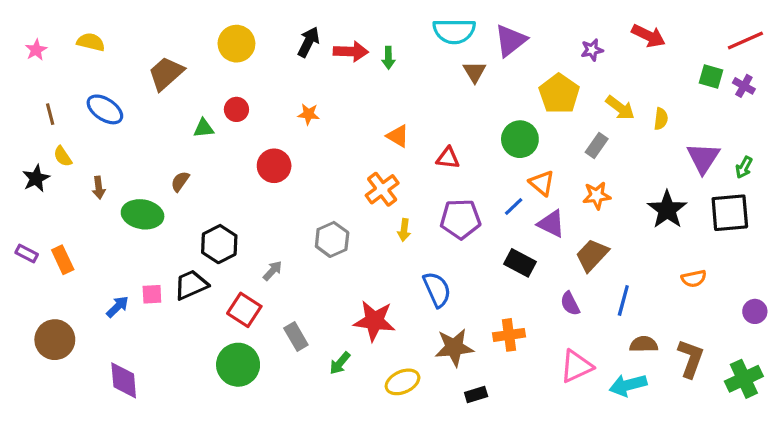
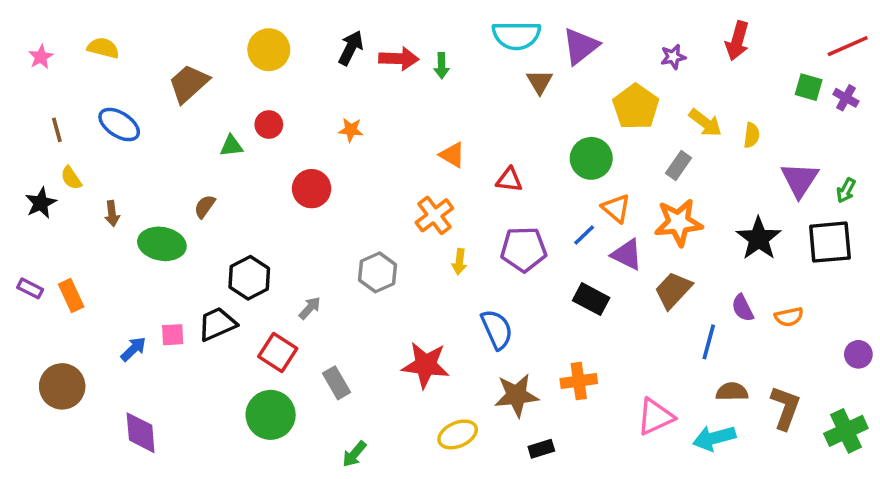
red arrow: (648, 36) -> (737, 41), turned 80
orange star: (597, 196) -> (678, 222), size x1.5
purple semicircle: (570, 304) -> (743, 308), moved
green arrow: (340, 363) -> (354, 454), moved

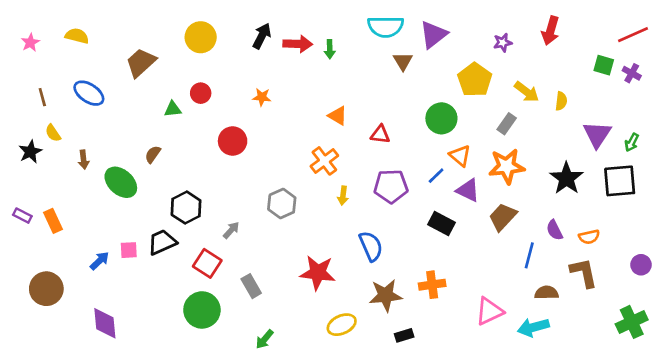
green ellipse: (162, 244) -> (121, 182), turned 32
brown L-shape: (785, 408) -> (584, 273), moved, turned -32

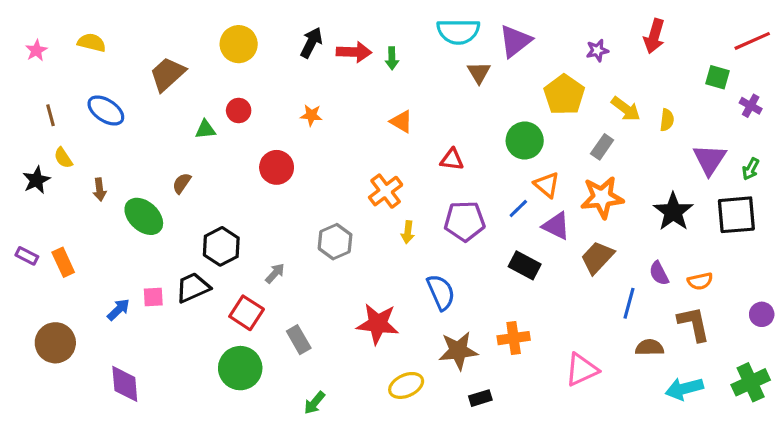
purple cross: (632, 73) -> (751, 106), moved
orange triangle: (338, 116) -> (401, 122), moved
cyan arrow: (533, 327) -> (684, 389), moved

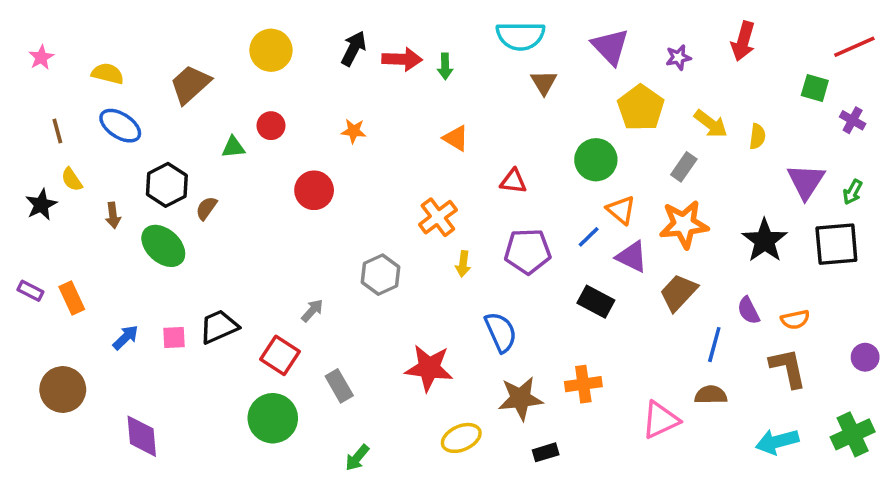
purple triangle: (515, 41) -> (610, 47), moved, turned -36
yellow semicircle: (92, 43) -> (108, 74), moved
black hexagon: (221, 246) -> (167, 185), moved
blue arrow: (119, 310) -> (126, 337), moved
brown semicircle: (649, 348) -> (711, 395), moved

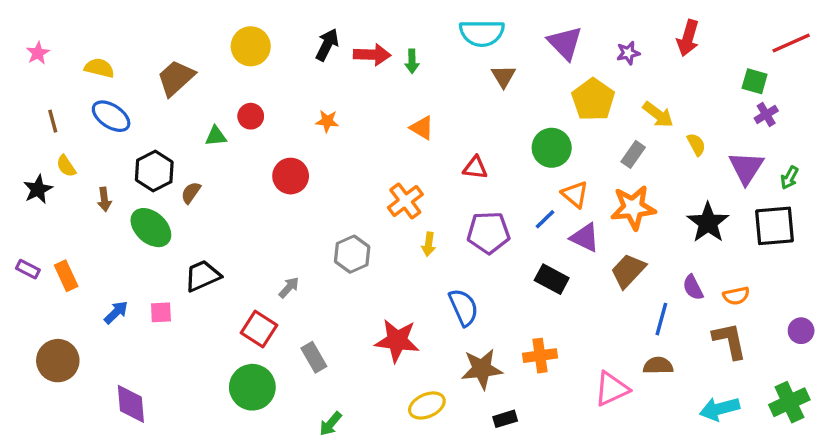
purple cross: (853, 120) -> (766, 115), moved, turned 30
yellow semicircle: (757, 136) -> (696, 144), moved, turned -35
black trapezoid: (219, 327) -> (202, 276), moved

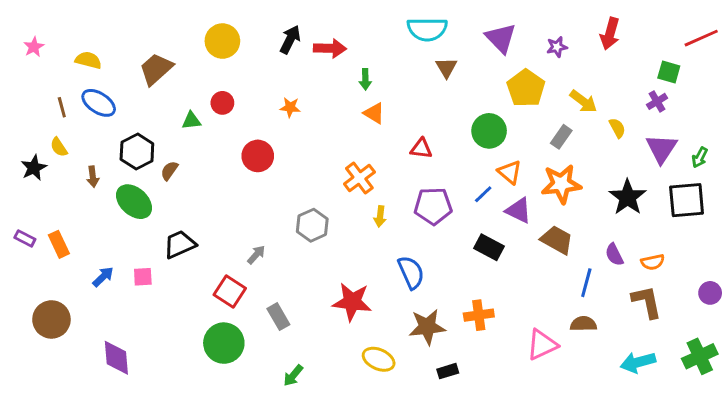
green arrow: (412, 61) -> (365, 79), moved
purple cross: (766, 115) -> (657, 101), moved
brown line: (53, 121) -> (62, 107), moved
brown trapezoid: (628, 271) -> (557, 240), turned 76
yellow ellipse: (427, 405) -> (379, 359), turned 48

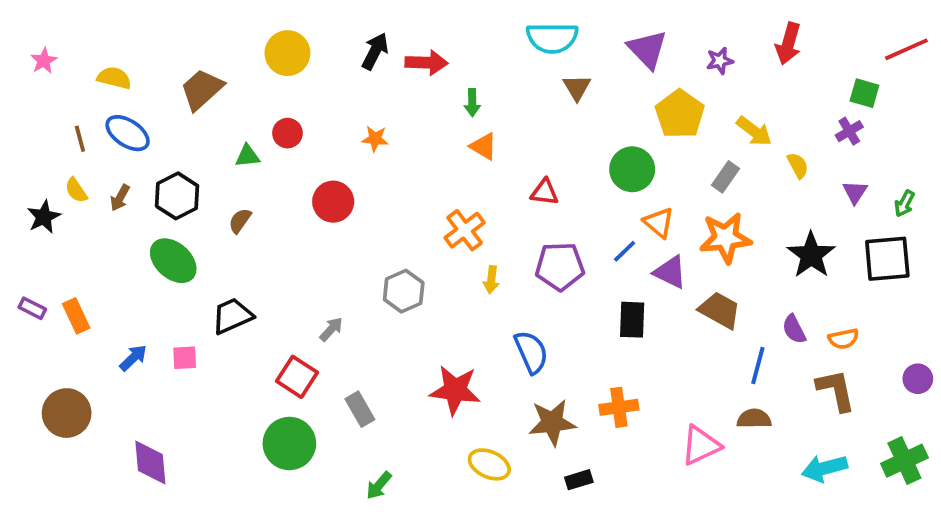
purple triangle: (661, 149) -> (855, 192), size x0.6
brown semicircle: (169, 171) -> (240, 221), moved
brown arrow: (93, 177) -> (120, 198), moved, turned 36
black rectangle: (489, 247) -> (632, 320), turned 64

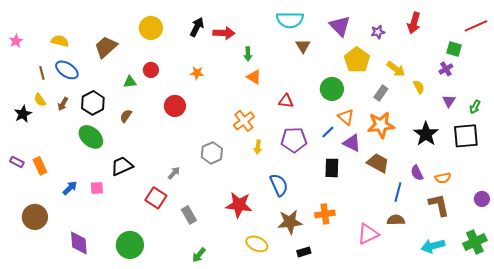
pink star: (44, 61) -> (16, 41), moved
green circle: (289, 443) -> (130, 245), moved

